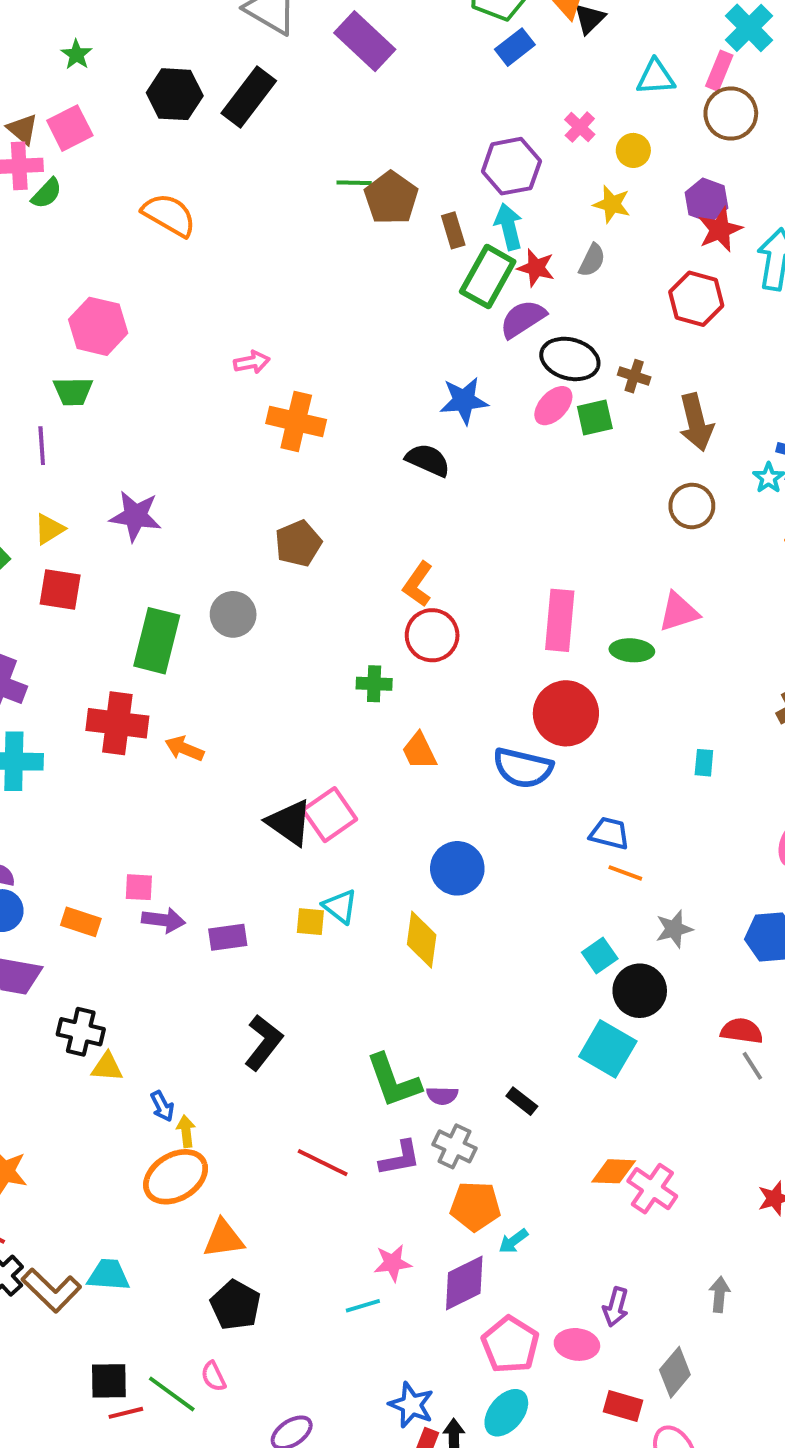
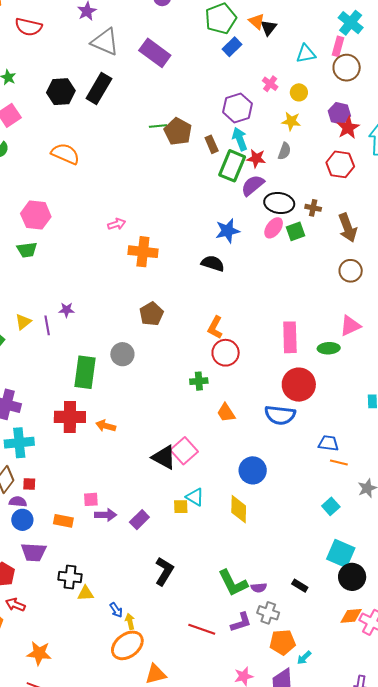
purple line: (42, 446) -> (47, 325), moved
purple star: (135, 516) -> (67, 310), size x0.6
red square: (60, 589) -> (29, 484), moved, size x0.6
purple rectangle: (228, 937) -> (139, 520), turned -30
black circle: (640, 991) -> (352, 577), moved

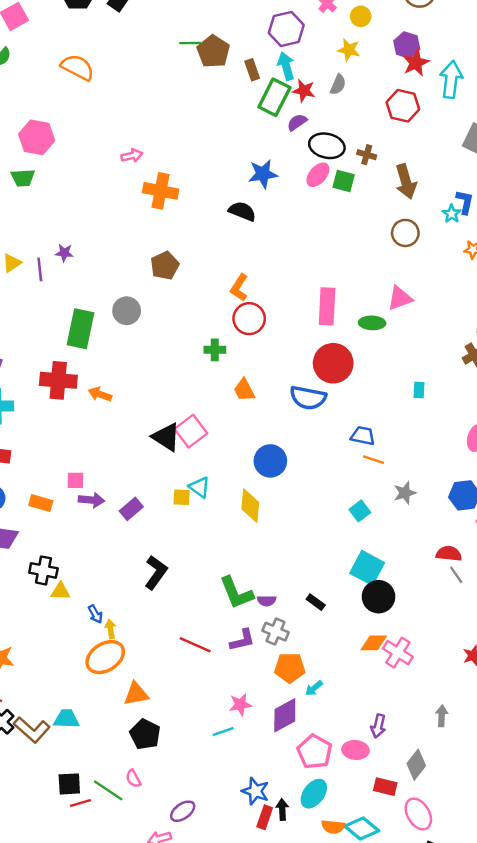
purple semicircle: (253, 185) -> (297, 122), size x0.7
green square: (296, 231) -> (344, 181), turned 30

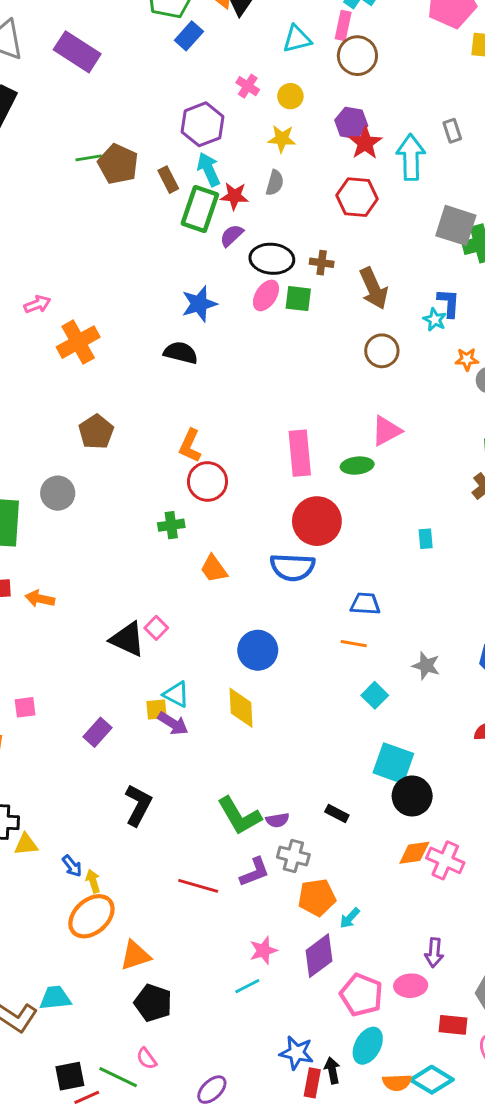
orange cross: (161, 191) -> (78, 342), turned -32
pink square: (191, 431) -> (156, 628), size x0.6
orange line: (374, 460) -> (354, 644), moved
gray star: (405, 493) -> (426, 666), turned -30
purple arrow: (91, 500) -> (173, 723), moved, turned 35

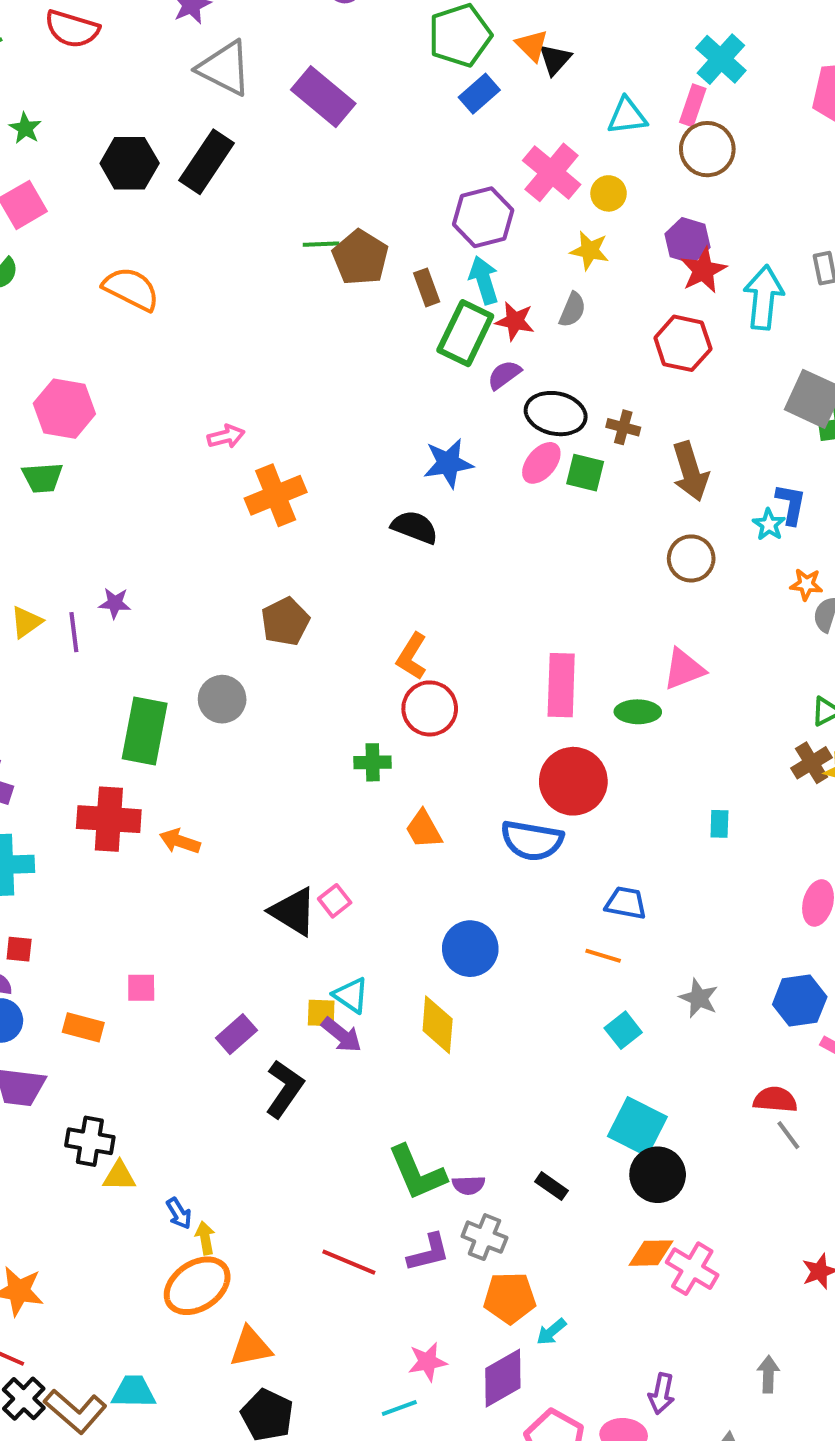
pink cross: (248, 86) -> (552, 172), size x1.8
black L-shape: (138, 805) -> (284, 1089), moved

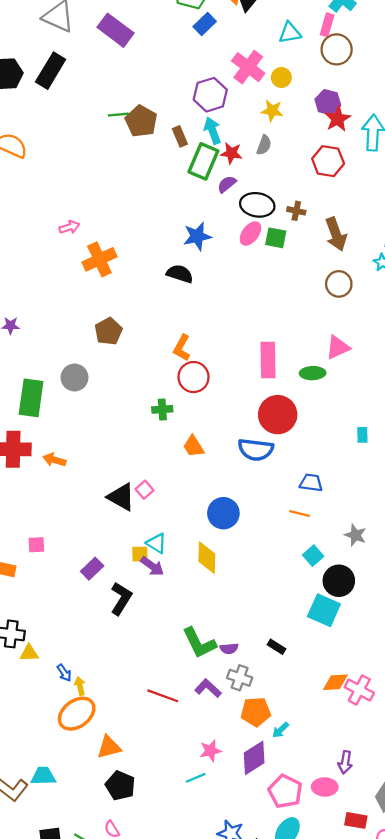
black circle: (658, 1175) -> (339, 581), moved
purple L-shape: (429, 1253) -> (208, 688), turned -120

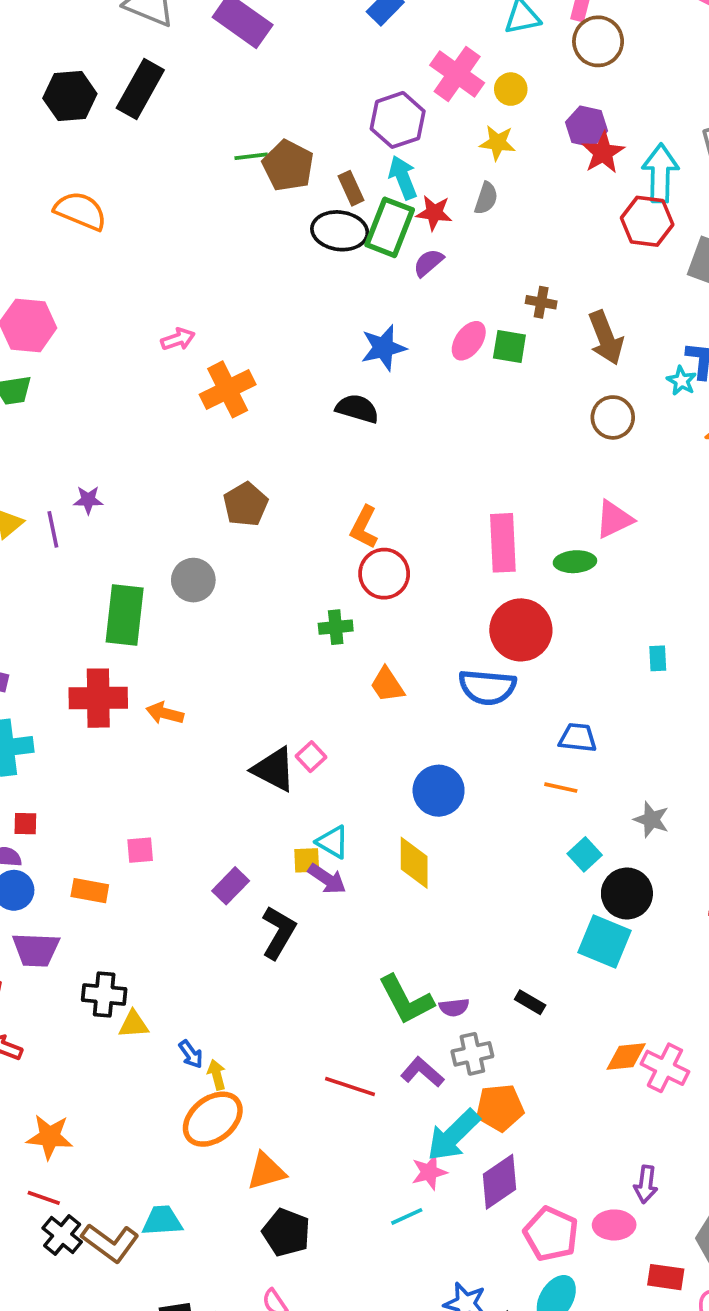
red hexagon: (328, 161) -> (647, 221), moved
black ellipse: (257, 205) -> (340, 231), moved
gray cross: (240, 678) -> (472, 1054), turned -30
cyan arrow: (280, 730) -> (453, 1135), moved, size x2.0

